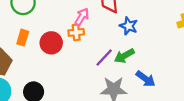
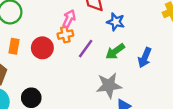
purple line: (104, 58) -> (86, 49), moved
blue arrow: (146, 79) -> (145, 58), moved, turned 84

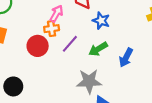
red circle: (42, 48) -> (38, 46), moved

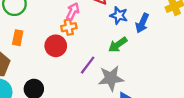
purple line: (70, 44) -> (88, 65), moved
blue arrow: (126, 58) -> (142, 23), moved

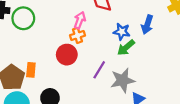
blue star: (119, 15) -> (122, 32), moved
orange rectangle: (18, 38) -> (31, 70), moved

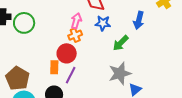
blue star: (122, 32) -> (103, 23), moved
orange rectangle: (31, 70) -> (54, 67), moved
purple line: (99, 70) -> (71, 75), moved

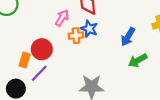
orange cross: (75, 35) -> (76, 36), moved
green arrow: (121, 43) -> (138, 60), moved

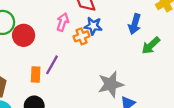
red circle: (42, 49) -> (24, 35), moved
purple line: (39, 73) -> (52, 65), moved

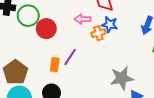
pink arrow: (63, 22) -> (82, 19), turned -112

